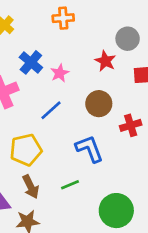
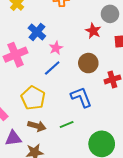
pink star: (60, 73) -> (56, 48), moved
yellow pentagon: (26, 150) -> (33, 98), turned -30
brown arrow: (31, 187) -> (37, 126), turned -48

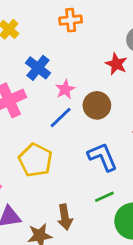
brown circle: (88, 63) -> (97, 105), moved
green line: (67, 124) -> (104, 197), moved
brown arrow: (37, 126) -> (65, 217), moved, turned 66

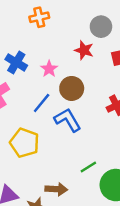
pink star: (65, 89) -> (49, 69), moved
blue L-shape: (102, 157) -> (68, 120), moved
brown arrow: (65, 217) -> (56, 189), turned -70

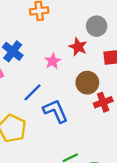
pink star: (49, 69) -> (53, 61), moved
brown circle: (72, 88) -> (87, 83), moved

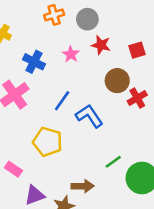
gray circle: (97, 26) -> (87, 19), moved
pink star: (53, 61) -> (71, 54), moved

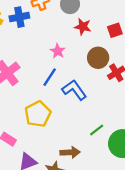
pink star: (71, 54) -> (58, 51), moved
blue cross: (34, 62) -> (19, 17), moved, turned -36
yellow pentagon: (47, 142) -> (38, 114), turned 30

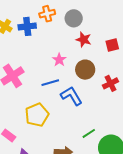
brown circle: (98, 58) -> (85, 70), moved
blue line: (50, 77) -> (50, 83), turned 36

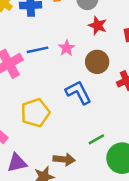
blue line: (50, 83) -> (38, 50), moved

